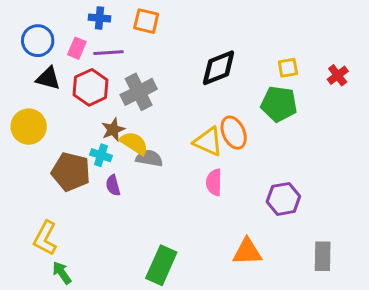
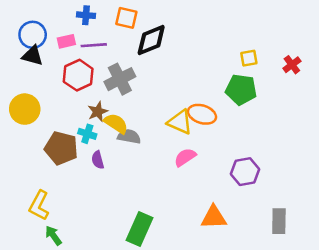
pink rectangle: (77, 48) -> (66, 41), turned 54
black diamond: (219, 68) -> (151, 40), moved
black triangle: (48, 78) -> (33, 56), moved
orange ellipse: (234, 133) -> (202, 114), turned -48
pink semicircle: (214, 182) -> (185, 157), turned 55

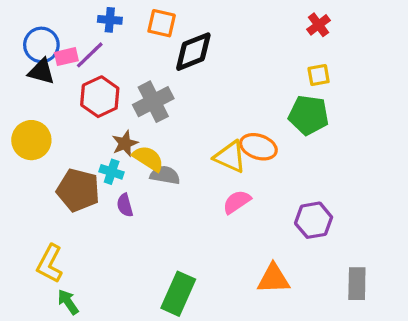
pink rectangle: (66, 41) -> (66, 57), moved
purple line: (94, 45) -> (90, 55), moved, turned -40
red cross: (292, 65) -> (319, 25), moved

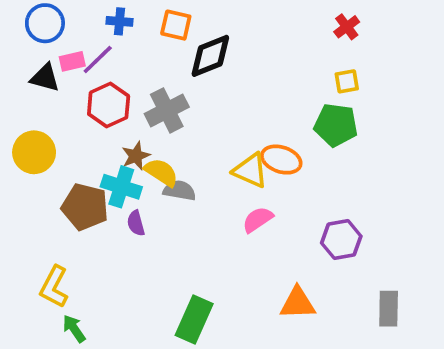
blue circle: (41, 45) -> (45, 23), moved
cyan cross: (112, 172) -> (121, 187), size x1.5

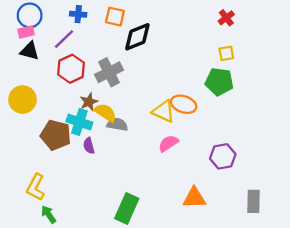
pink rectangle: (72, 61) -> (26, 32), moved

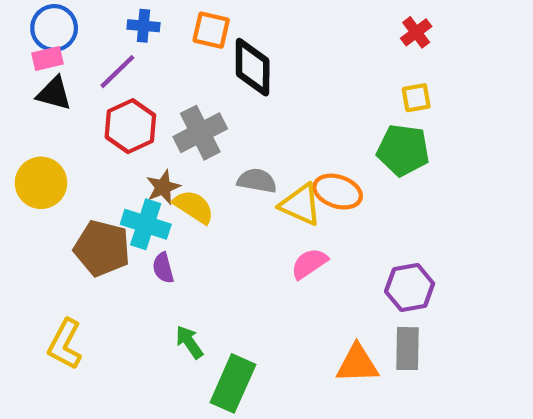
black diamond: (137, 37) -> (253, 67), turned -68
gray semicircle: (117, 124) -> (257, 181), moved
gray rectangle: (254, 201) -> (407, 349), moved
green arrow: (49, 214) -> (189, 342), moved

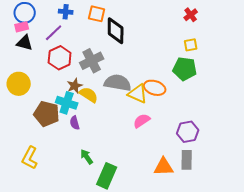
gray semicircle: (257, 181) -> (118, 83), size x1.5

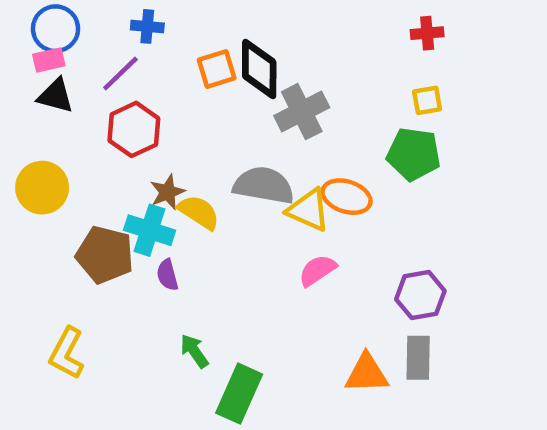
orange square: (97, 14) -> (217, 69), moved, turned -30
red cross: (191, 15) -> (427, 33), turned 32
gray cross: (92, 61) -> (302, 112), moved

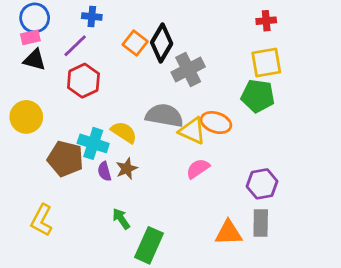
orange square: (217, 69) -> (135, 43), turned -35
black diamond: (259, 69) -> (162, 43), turned 30
yellow square: (427, 100) -> (266, 63), size x1.6
brown star: (167, 192) -> (127, 169), moved

